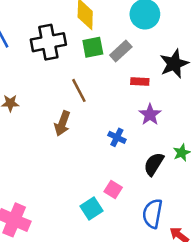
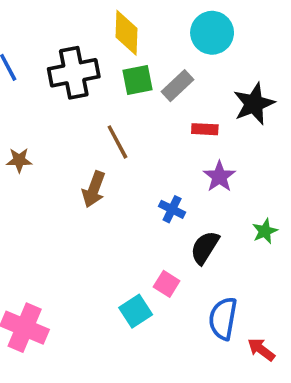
black semicircle: (154, 164) -> (205, 247), moved

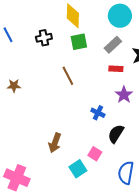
black cross: (74, 73) -> (44, 38), size x0.6
gray rectangle: (177, 86) -> (113, 45), moved
brown arrow: (94, 189) -> (55, 143), moved

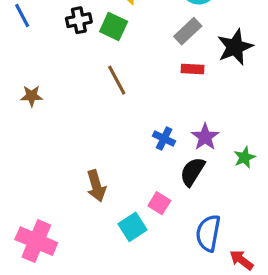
green square: (79, 42) -> (114, 26), moved, turned 36
purple star: (124, 95) -> (205, 137), moved
brown arrow: (55, 143) -> (96, 186), turned -36

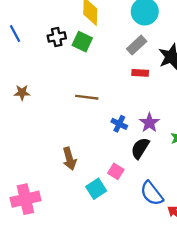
brown line: (117, 80) -> (87, 97), moved, turned -55
blue semicircle: (208, 233) -> (152, 193), turned -48
pink cross: (36, 241) -> (25, 199), turned -36

